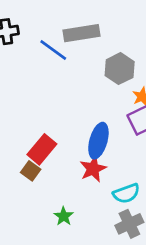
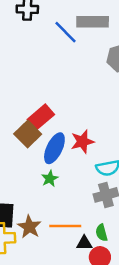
blue ellipse: (98, 141) -> (54, 148), moved
brown square: (31, 171) -> (28, 134), size x1.5

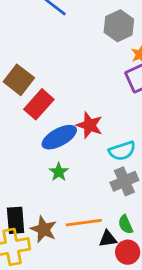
brown square: (28, 134) -> (19, 80), moved
red star: (82, 142) -> (90, 125), turned -30
blue ellipse: (54, 148) -> (59, 137), turned 44

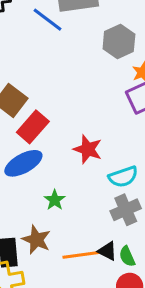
blue ellipse: (59, 137) -> (23, 163), moved
brown star: (44, 229) -> (36, 240), moved
black triangle: (108, 239) -> (107, 251), moved, turned 36

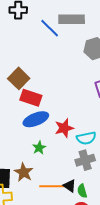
red rectangle: (33, 127) -> (31, 98), turned 60
red star: (88, 149) -> (64, 128), moved, turned 30
blue ellipse: (23, 163) -> (36, 119), moved

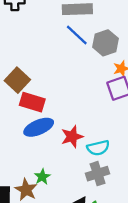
blue line: (50, 28) -> (77, 35), moved
green star: (39, 148) -> (42, 177), moved

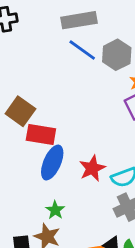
blue ellipse: (39, 127) -> (52, 163), turned -36
green star: (42, 177) -> (55, 210), moved

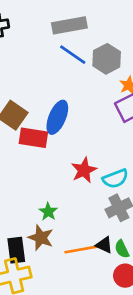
blue ellipse: (52, 163) -> (57, 117), moved

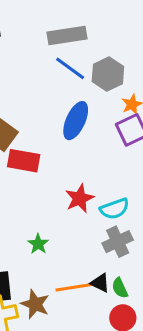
blue ellipse: (57, 117) -> (76, 121), moved
brown star: (41, 238) -> (35, 304), moved

